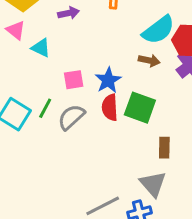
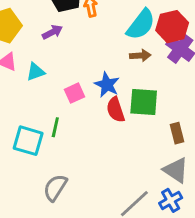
cyan triangle: (41, 48) -> (36, 72), turned -30
gray semicircle: (71, 117) -> (55, 188), moved

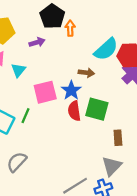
brown arrow: (140, 56) -> (86, 73), moved
cyan triangle: (36, 72) -> (18, 70), turned -42
pink square: (75, 93) -> (45, 92), size x1.5
gray triangle: (176, 170) -> (112, 166), turned 30

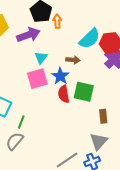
purple arrow: (37, 42) -> (28, 35), size x1.6
cyan triangle: (18, 70) -> (41, 58), moved
green line: (25, 116) -> (21, 122), moved

